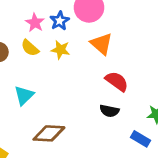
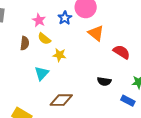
pink star: (35, 23) -> (39, 20), moved
yellow star: (60, 50) -> (59, 55), moved
red semicircle: (117, 81) -> (122, 52), moved

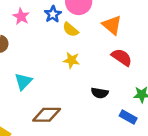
orange triangle: (96, 33) -> (112, 25), moved
yellow semicircle: (44, 39) -> (71, 30), moved
yellow star: (59, 55) -> (71, 60), moved

